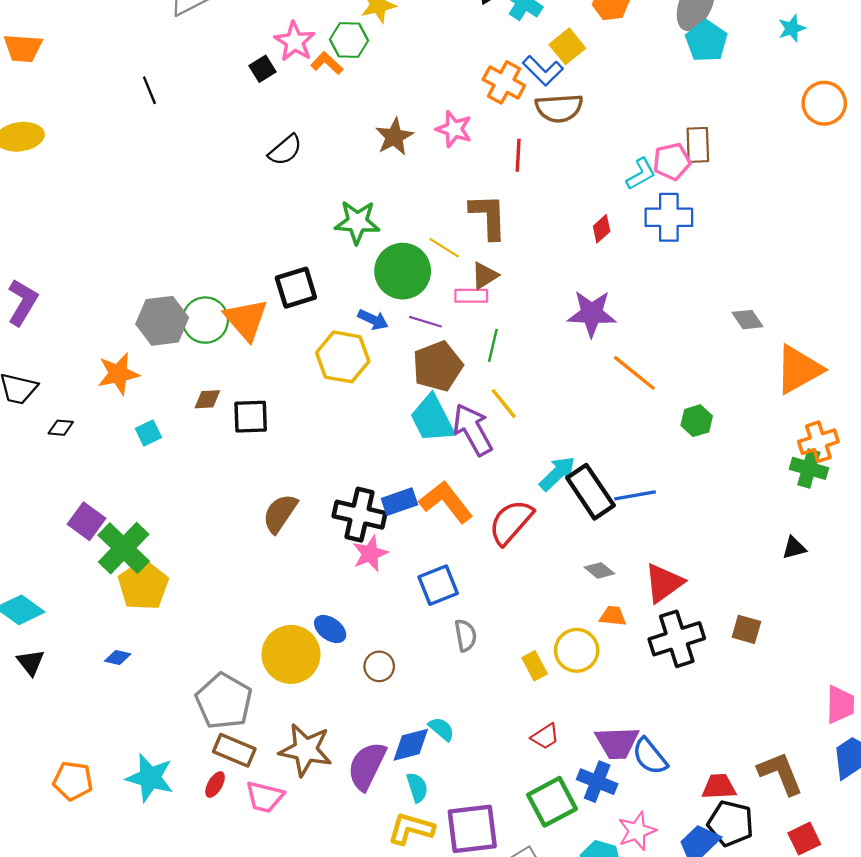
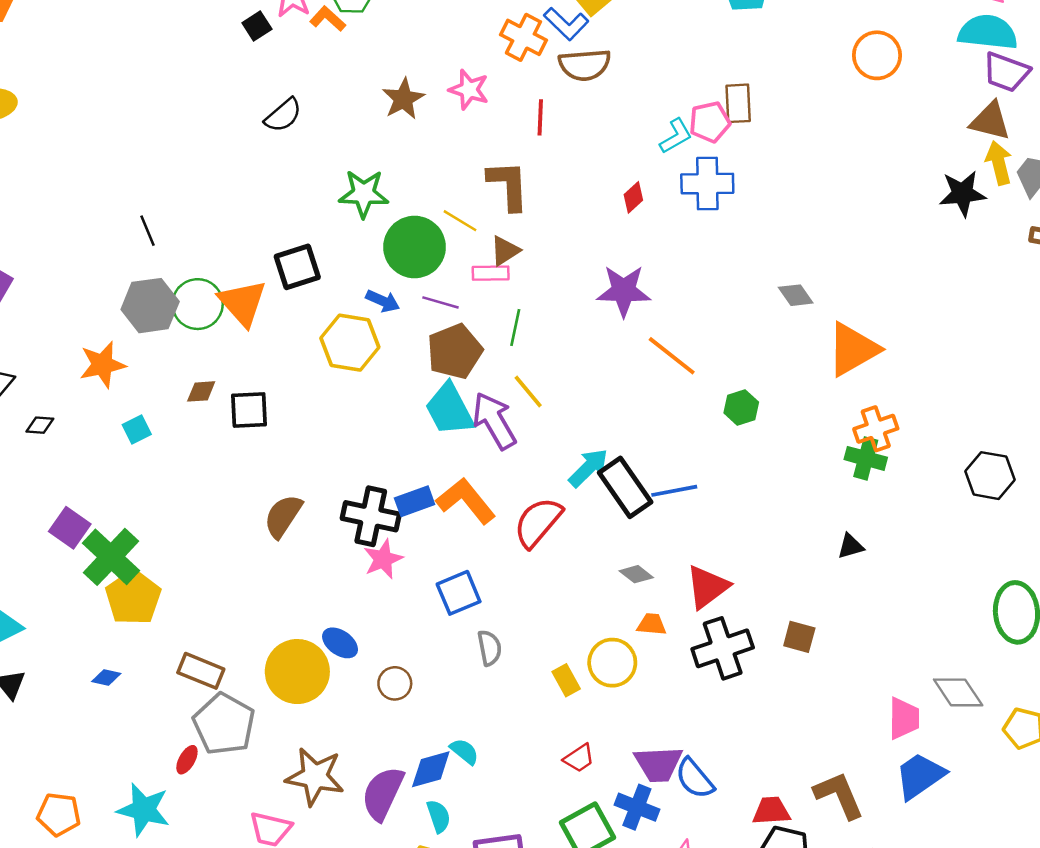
black line: (149, 90) -> (148, 231), moved
brown rectangle: (234, 750) -> (201, 671), moved
red ellipse: (215, 785) -> (187, 760), moved

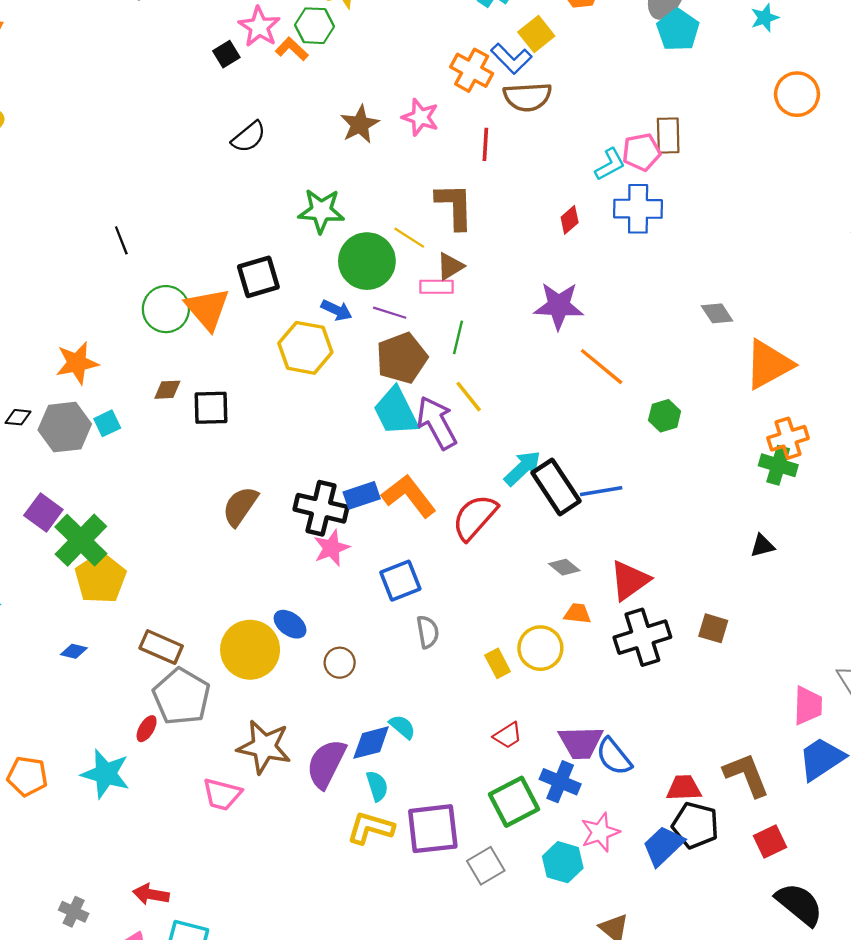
gray hexagon: (150, 306) -> (65, 427), moved

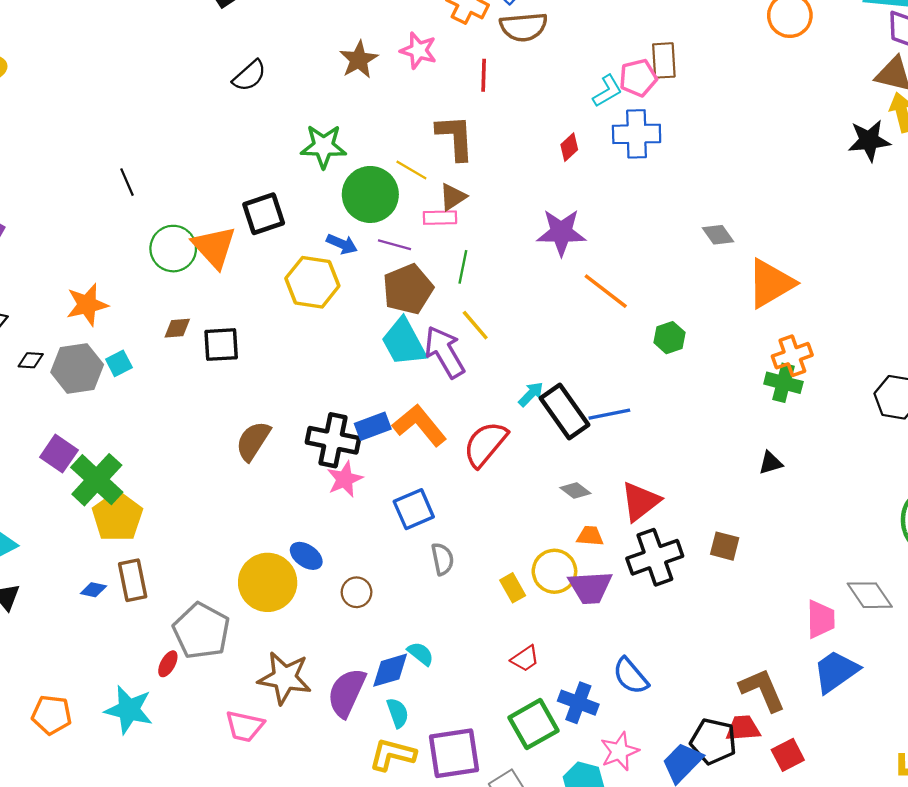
cyan arrow: (523, 468) -> (531, 394), size x0.7
brown rectangle: (161, 647) -> (133, 580), moved, turned 57
purple trapezoid: (581, 742) -> (590, 587), moved
red trapezoid: (684, 788) -> (743, 728), moved

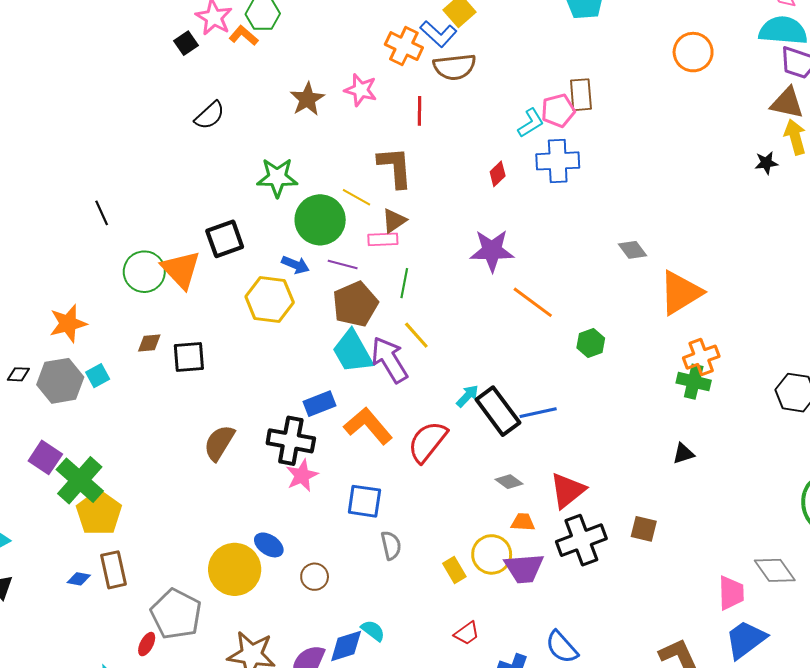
black star: (869, 140) -> (766, 163), size x0.6
blue rectangle: (373, 426) -> (319, 404), moved
blue square: (414, 509) -> (364, 501), turned 33

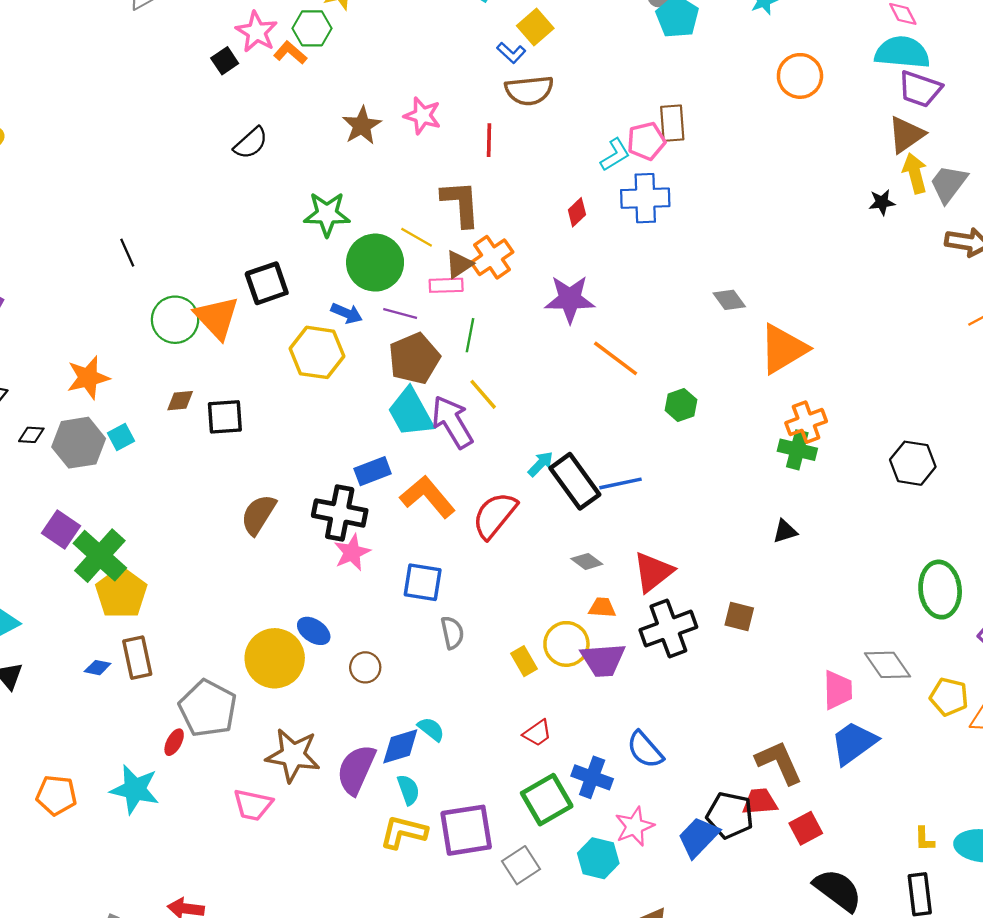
blue L-shape: (438, 34) -> (511, 53), size x0.7
orange cross: (404, 46) -> (492, 257), moved, turned 30
brown triangle: (787, 103) -> (906, 135), turned -48

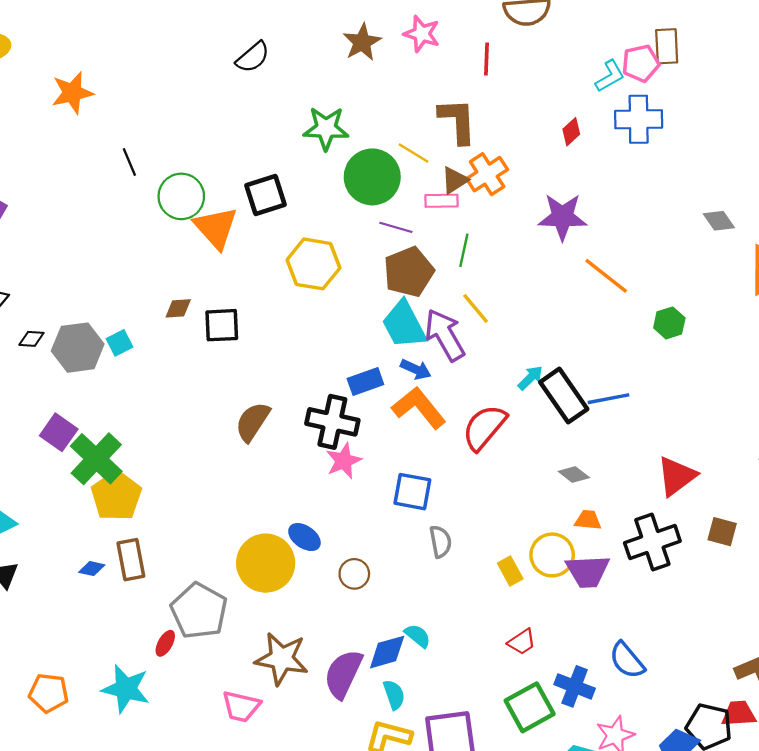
blue arrow: (347, 313) -> (416, 369), moved
green circle: (175, 320) -> (181, 196), moved
orange star: (88, 378) -> (72, 93), moved
red triangle: (653, 572) -> (677, 476), moved

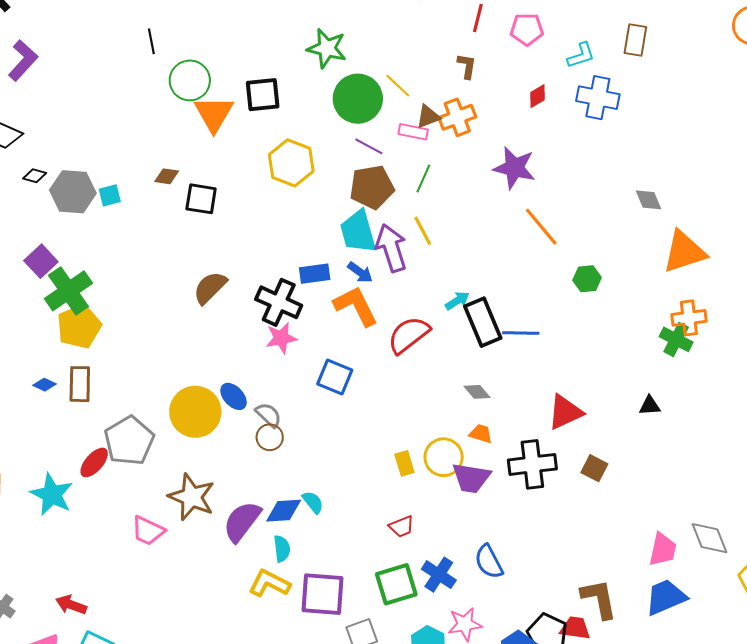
pink pentagon: (641, 63) -> (527, 29), moved
brown L-shape: (458, 121) -> (467, 66), moved, size x0.6
gray semicircle: (440, 542) -> (268, 415), moved, turned -48
red ellipse: (165, 643) -> (94, 462), size x1.4

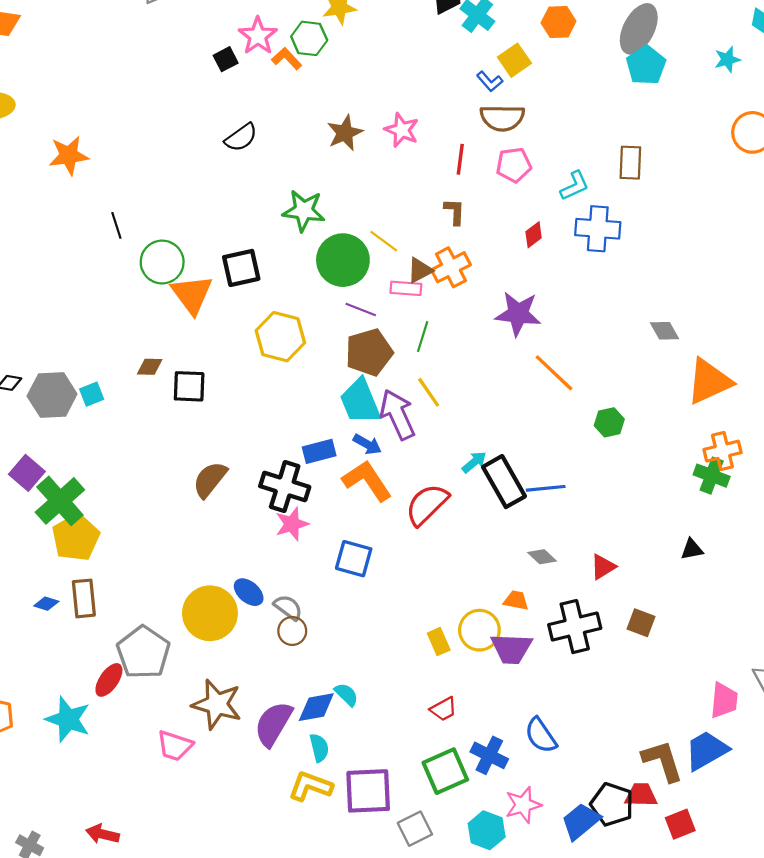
gray diamond: (477, 392) -> (542, 557), moved
red triangle: (565, 412) -> (603, 567), size x0.7
blue trapezoid: (666, 597) -> (706, 750), moved

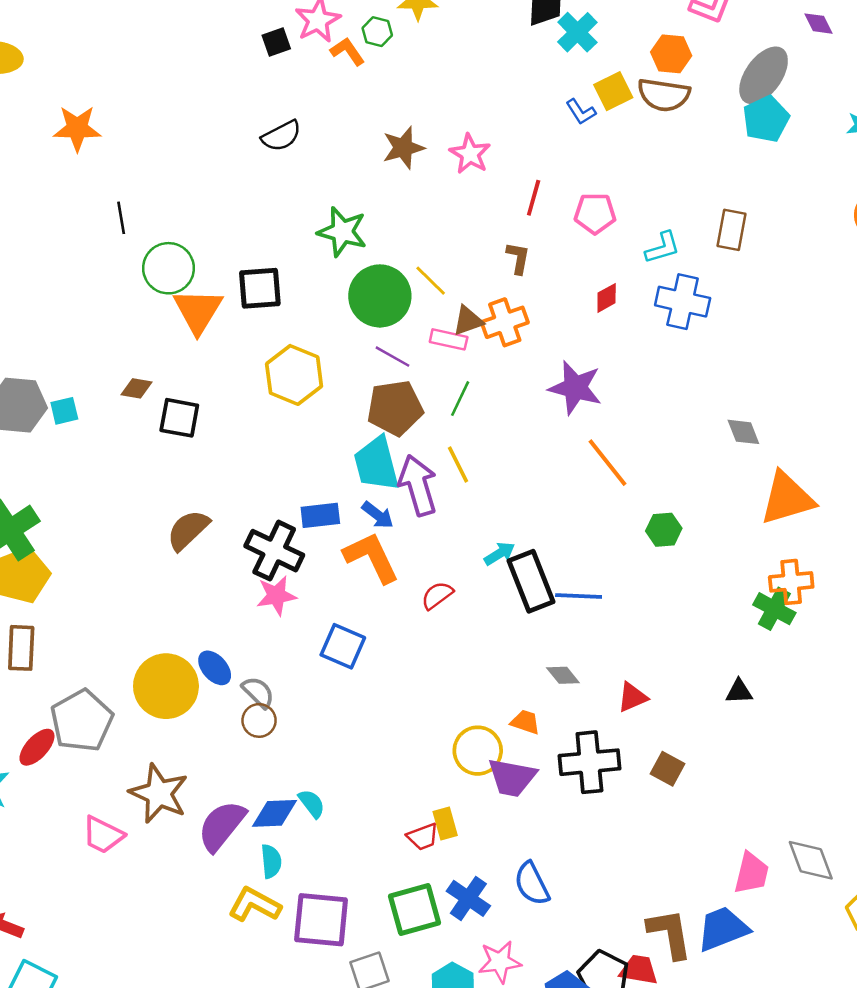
green hexagon: (309, 38) -> (377, 32), size x0.7
brown semicircle: (502, 118) -> (664, 95), moved
red semicircle: (427, 505) -> (437, 595), size x0.6
yellow rectangle: (439, 642) -> (445, 824), moved

